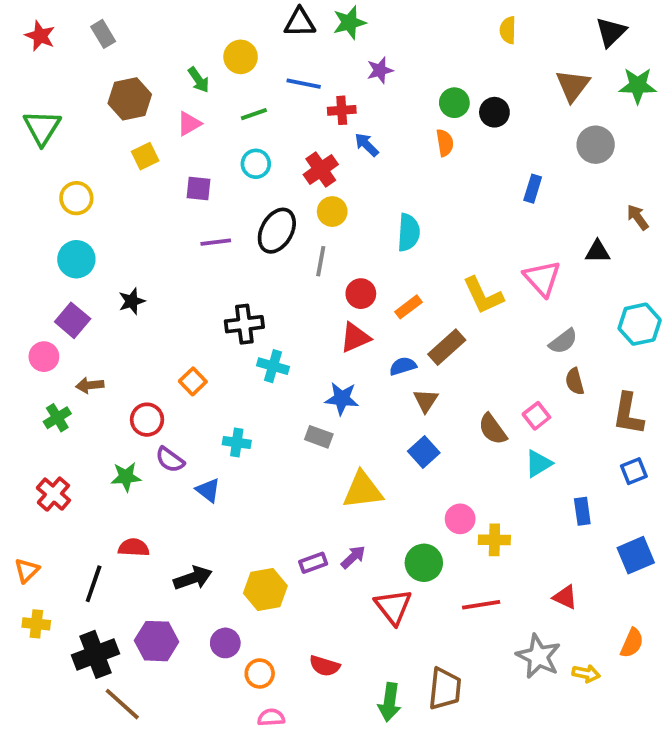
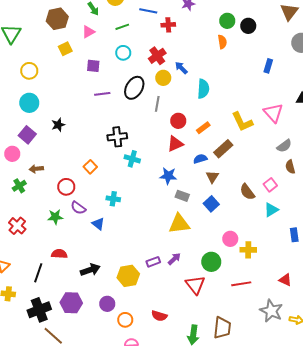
blue arrow: (367, 145) -> (181, 68), moved
gray rectangle: (319, 437) -> (182, 196), moved

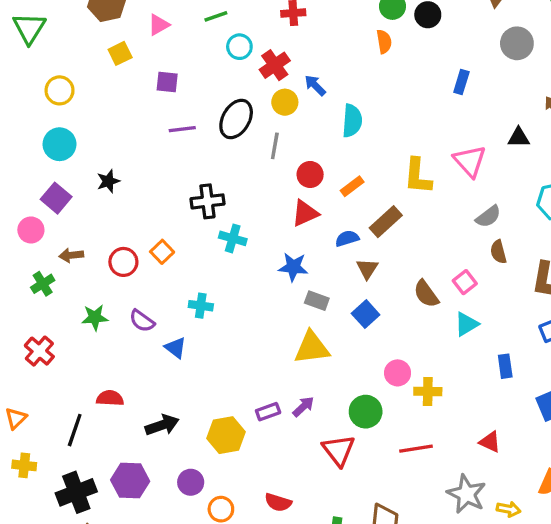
cyan circle: (123, 53) -> (239, 47), moved
yellow L-shape: (242, 122) -> (418, 176), turned 30
red circle: (66, 187) -> (123, 262), moved
green star: (55, 217) -> (95, 317), moved

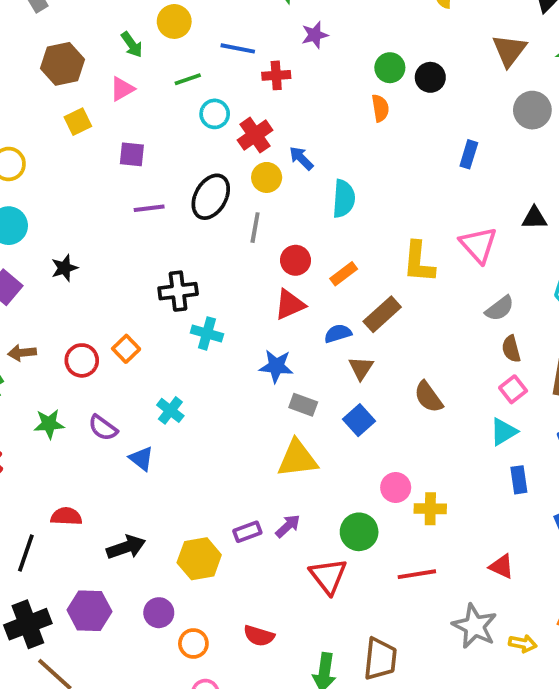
pink square: (465, 282) -> (513, 389), moved
cyan cross: (201, 306) -> (170, 410), turned 30
cyan triangle: (466, 324) -> (503, 432), moved

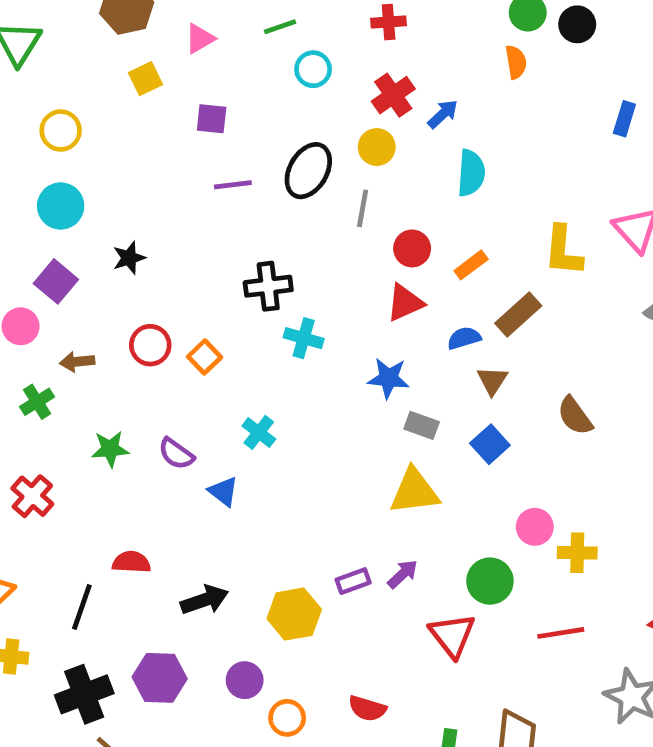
red cross: (255, 135) -> (393, 95), moved
blue arrow: (301, 158) -> (443, 114), moved, turned 92
red circle: (82, 360) -> (150, 345), moved

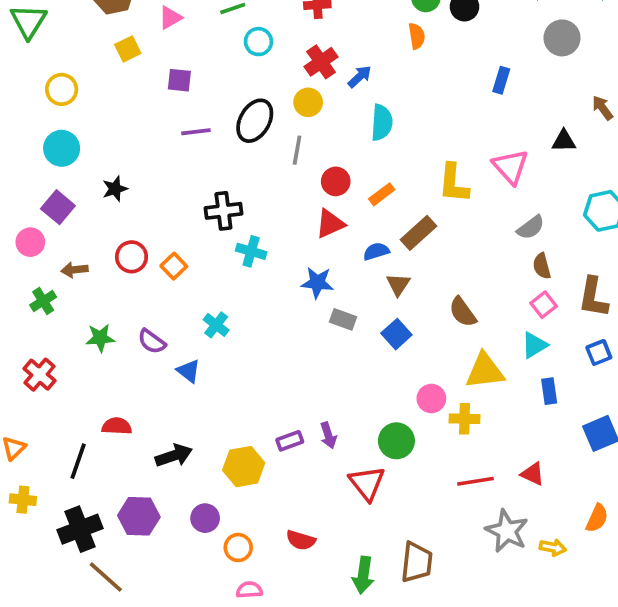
yellow triangle: (414, 491) -> (485, 371), moved
purple arrow: (403, 574) -> (328, 435), turned 115
red line: (561, 633) -> (476, 481), moved

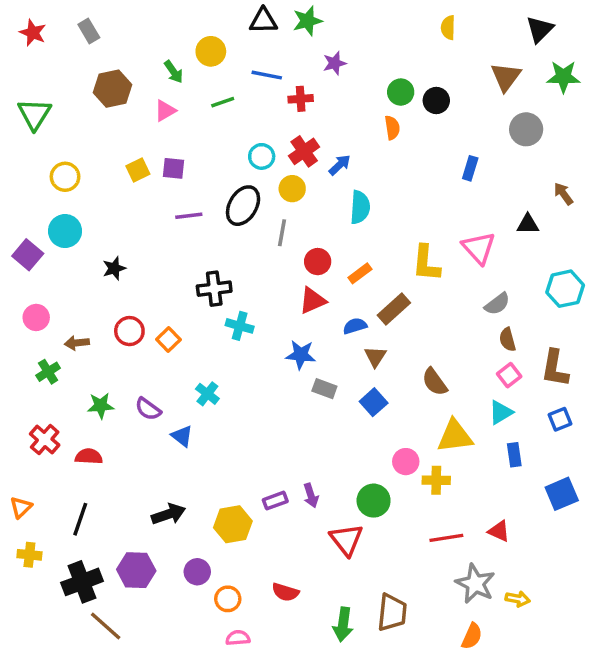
cyan circle: (258, 42) -> (262, 156), moved
yellow square: (128, 49) -> (138, 170), moved
purple square: (58, 207) -> (28, 255), moved
red semicircle: (117, 426) -> (89, 456), moved
orange semicircle: (597, 518) -> (472, 636), moved

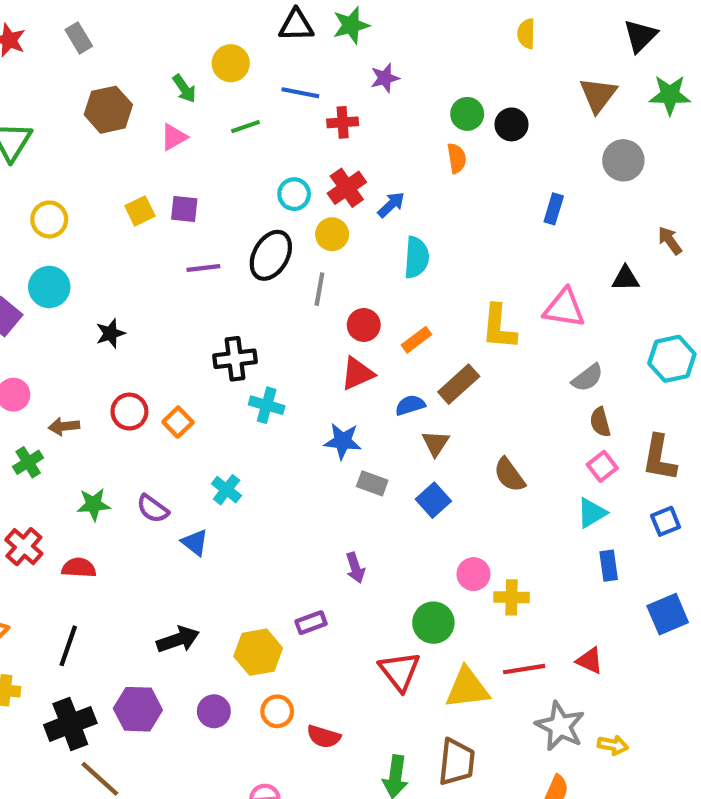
pink triangle: (479, 248) -> (564, 308), turned -39
yellow triangle: (455, 436) -> (467, 688), moved
purple arrow: (311, 495) -> (355, 568), moved
orange circle: (228, 599) -> (277, 711), moved

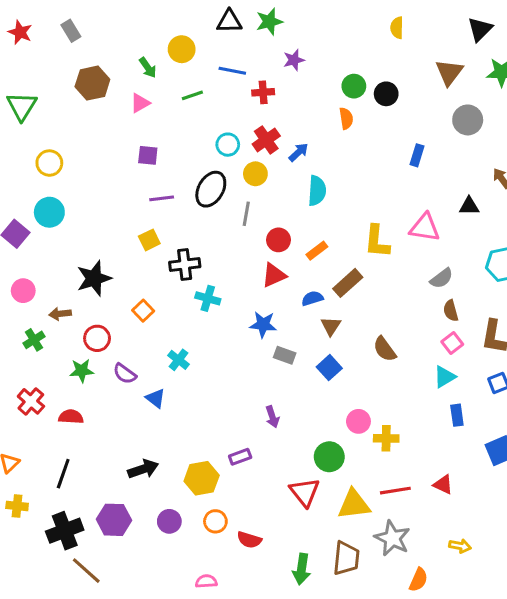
yellow square: (140, 211) -> (149, 240), moved
black star: (110, 333) -> (94, 278), moved, size x1.6
red circle: (129, 412) -> (97, 338), moved
gray star: (560, 726) -> (392, 538), moved

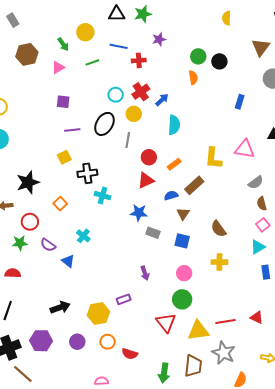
blue square: (329, 368) -> (182, 241), turned -35
pink circle: (358, 421) -> (184, 273), moved
yellow cross: (386, 438) -> (219, 262), moved

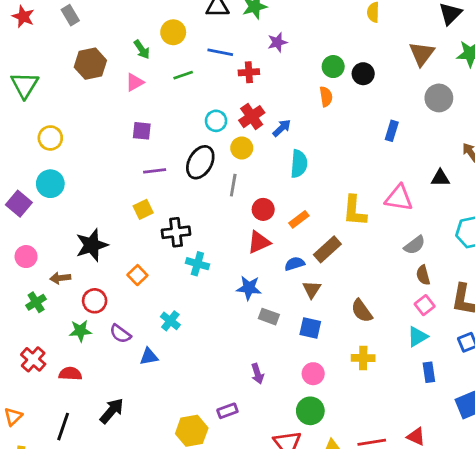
blue triangle: (68, 261) -> (149, 357), turned -48
black arrow: (60, 307) -> (112, 411), moved, turned -30

